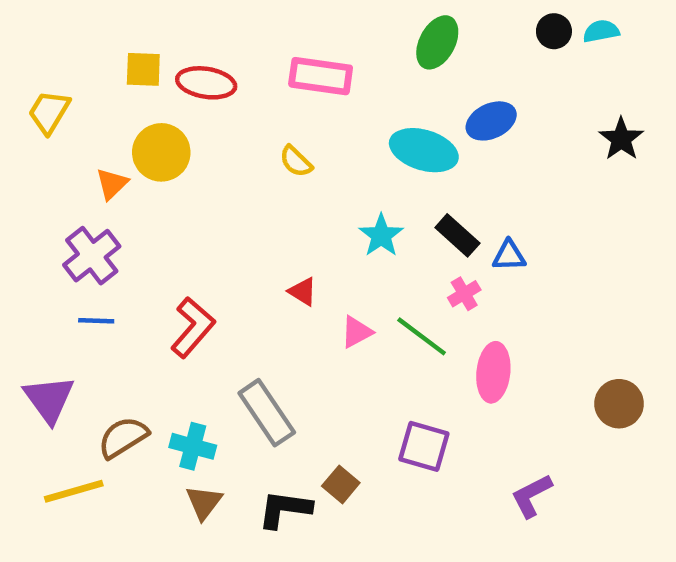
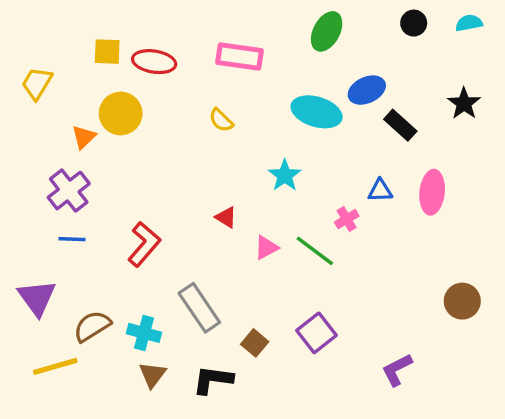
cyan semicircle: (601, 31) -> (469, 23), moved
black rectangle: (457, 235) -> (400, 125), moved
pink ellipse: (493, 372) -> (432, 192), moved
purple square: (424, 446) -> (317, 333), turned 36
brown square: (341, 484) -> (255, 343), moved

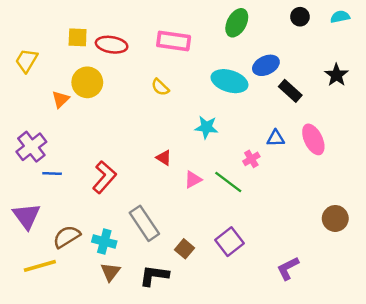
cyan star: (285, 175) -> (206, 127), turned -30
purple cross: (69, 191) -> (31, 147), moved
pink ellipse: (432, 192) -> (313, 139), turned -32

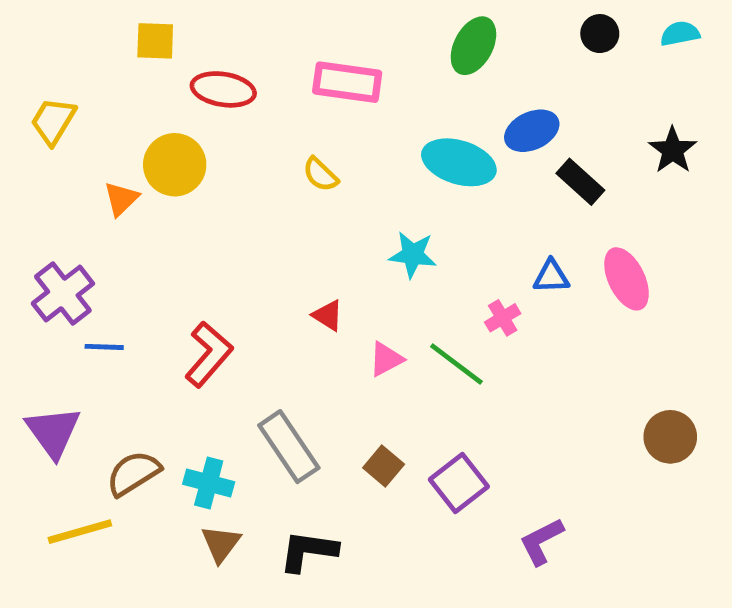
yellow square: (78, 37) -> (155, 41), moved
brown square: (185, 249) -> (384, 466), moved
purple L-shape: (288, 268) -> (541, 541), moved

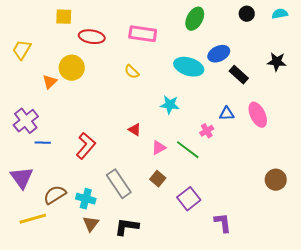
black star: (673, 150) -> (277, 62), turned -30
brown square: (384, 466) -> (158, 179), moved
purple L-shape: (541, 541) -> (223, 223), turned 110

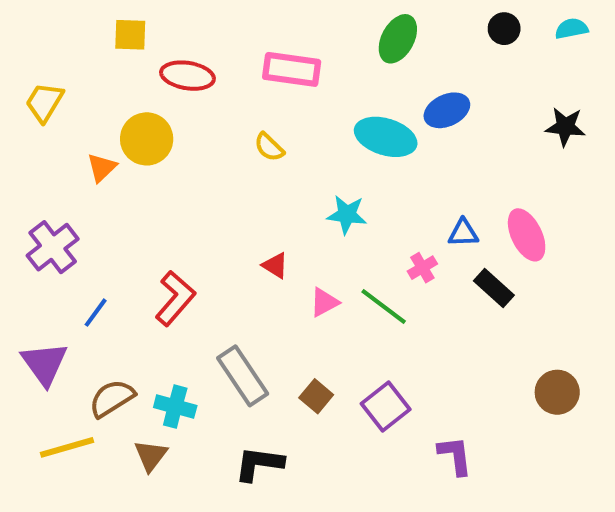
black rectangle: (239, 75) -> (494, 288), moved
blue line: (43, 143) -> (96, 313), moved, turned -56
brown square: (158, 179) -> (316, 396), moved
brown circle: (276, 180) -> (557, 392), moved
brown triangle: (91, 224) -> (151, 456), moved

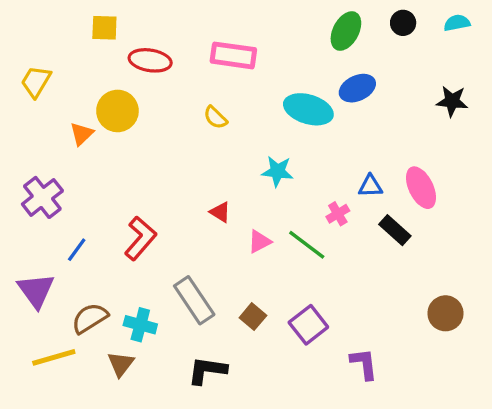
green ellipse: (398, 39) -> (346, 31), moved

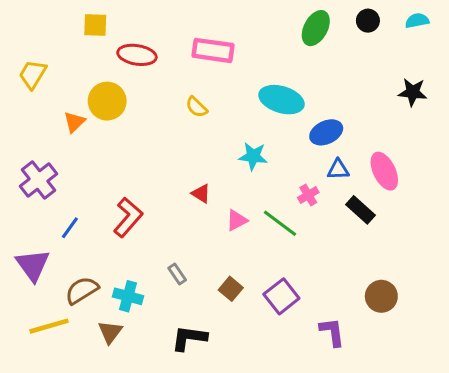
blue ellipse: (357, 88) -> (326, 132), moved
gray rectangle: (194, 300) -> (177, 274), size x0.5
brown circle: (445, 313) -> (381, 296), moved

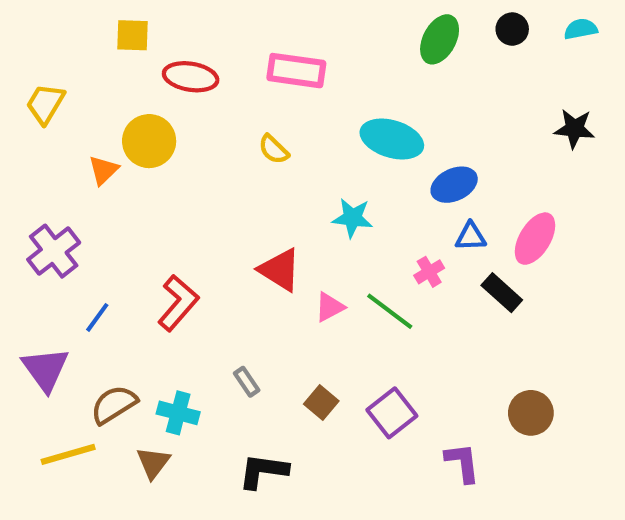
pink ellipse: (384, 171) -> (535, 239), turned 57
red triangle: (201, 193) -> (280, 270), size x1.6

